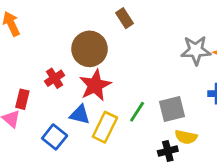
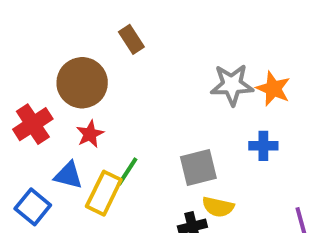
red cross: (55, 78) -> (33, 124), size x1.4
red star: (95, 85) -> (90, 134), size x0.6
green line: (137, 112) -> (127, 171), moved

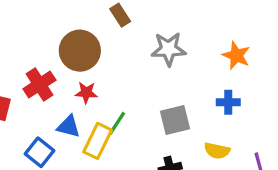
gray star: (232, 85) -> (169, 49), moved
red star: (90, 134) -> (86, 93), turned 30
yellow semicircle: (218, 207) -> (217, 151), moved

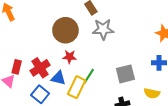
gray star: (169, 49) -> (103, 29), moved
red cross: (39, 84) -> (40, 68), moved

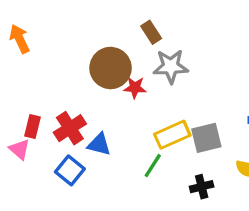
red star: (70, 57) -> (135, 88), moved
green line: (89, 76) -> (153, 166), moved
yellow rectangle: (77, 87) -> (172, 135), moved, turned 40

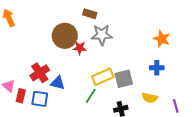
brown rectangle: (151, 32) -> (90, 14), turned -40
red rectangle: (33, 127) -> (21, 96), moved
blue square: (70, 170) -> (40, 99), turned -30

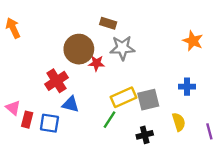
orange star: (162, 39) -> (193, 41), moved
red cross: (40, 73) -> (57, 81), moved
yellow semicircle: (150, 98) -> (179, 122), turned -119

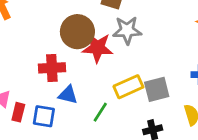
red star: (96, 63) -> (98, 48), size x1.6
red cross: (57, 81) -> (52, 68), turned 30
green line: (109, 120) -> (100, 112), moved

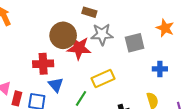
gray square: (157, 89) -> (135, 43), moved
blue triangle: (68, 95) -> (56, 85), turned 35

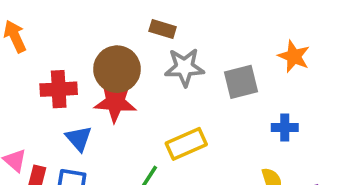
red star: (79, 48) -> (115, 102), moved
red cross: (43, 64) -> (59, 89), moved
blue triangle: (56, 85) -> (79, 138), moved

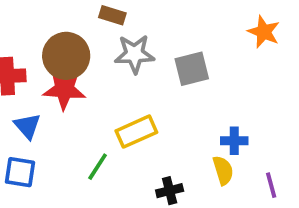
orange star: (294, 56) -> (264, 32), moved
blue cross: (285, 127) -> (234, 141), moved

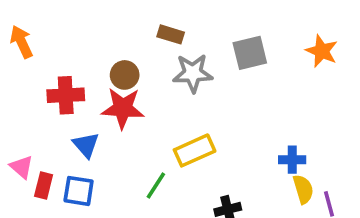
brown circle: (66, 56) -> (125, 75), size x0.6
gray square: (192, 69) -> (250, 53), moved
yellow semicircle: (223, 170) -> (303, 189), moved

